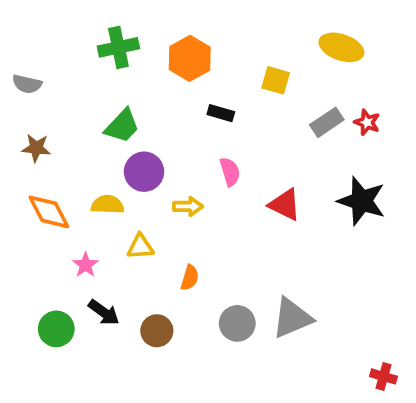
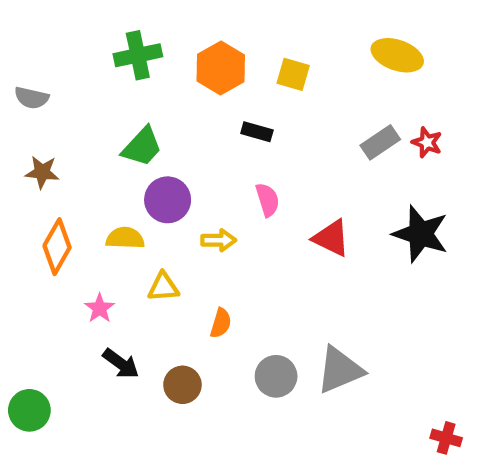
yellow square: (276, 80) -> (293, 74), moved
orange diamond: (49, 212) -> (57, 247), turned 57
green circle: (56, 329) -> (29, 410), moved

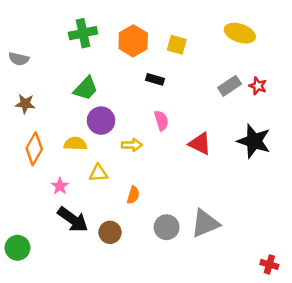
black arrow: (121, 364) -> (73, 219), size x1.4

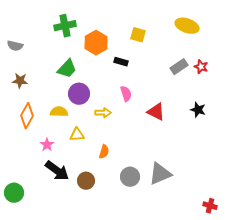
orange hexagon: (133, 41) -> (96, 43), moved
black star: (254, 141) -> (198, 110), size x0.6

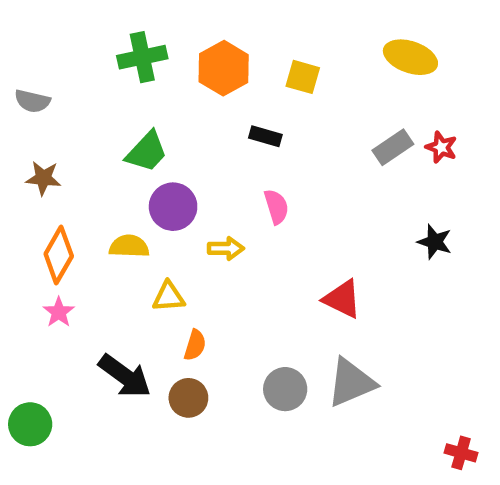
orange hexagon: (96, 43) -> (224, 68), moved
red triangle: (156, 112) -> (342, 299), moved
pink star: (47, 145) -> (59, 312), moved
orange semicircle: (104, 152) -> (195, 345), moved

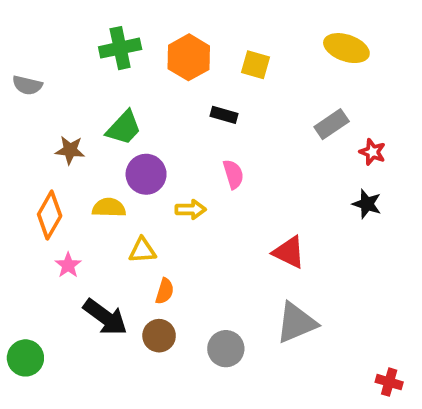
red star: (441, 147) -> (372, 152), moved
brown star: (43, 178) -> (70, 150), moved
pink star: (59, 312) -> (68, 265), moved
gray circle: (285, 389) -> (226, 349), moved

